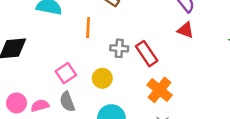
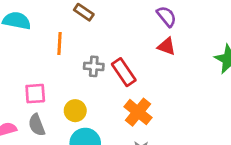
pink square: (66, 73) -> (35, 94), turned 30
yellow circle: (102, 78) -> (75, 111), moved

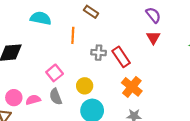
red triangle: (167, 46) -> (153, 38), turned 40
pink square: (35, 94) -> (55, 73), turned -35

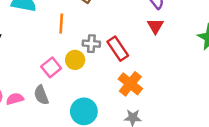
pink square: (55, 73) -> (51, 67), moved
yellow circle: (85, 86) -> (75, 60), moved

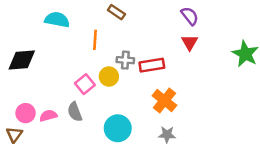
red rectangle: (118, 49) -> (152, 65), turned -65

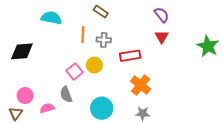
gray cross: (125, 60) -> (104, 40), moved
pink semicircle: (48, 116) -> (47, 108), moved

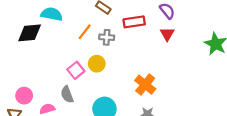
orange line: (83, 35) -> (85, 32), turned 35
black diamond: (22, 51) -> (30, 33), moved
red rectangle: (130, 56) -> (134, 22), moved

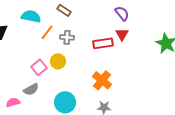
cyan semicircle: (52, 14) -> (31, 16), moved
red rectangle: (134, 22) -> (103, 43), moved
gray semicircle: (67, 94) -> (31, 89), turned -98

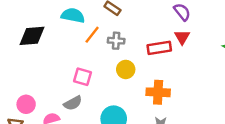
yellow circle: (58, 61) -> (126, 69), moved
pink square: (39, 67) -> (82, 77), turned -35
orange cross: (102, 80) -> (158, 92), turned -36

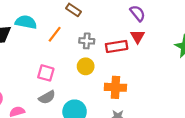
cyan semicircle: (73, 15) -> (26, 22), moved
gray cross: (116, 41) -> (87, 41), moved
gray semicircle: (73, 103) -> (47, 97), moved

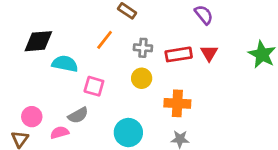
cyan semicircle: (26, 22) -> (65, 64), moved
red triangle: (138, 36) -> (209, 53), moved
gray semicircle: (47, 97) -> (78, 115), moved

